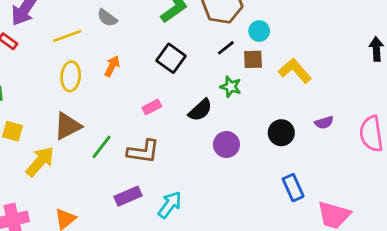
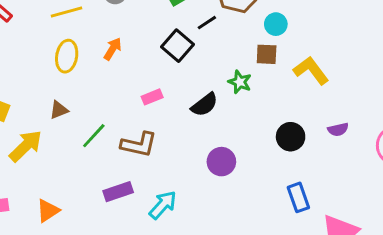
black line: (226, 48) -> (207, 23), moved
brown triangle: (68, 126) -> (59, 110), size x0.6
purple circle: (226, 145) -> (221, 162), moved

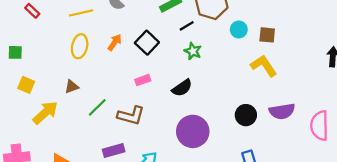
black square: (177, 46) -> (147, 43), moved
brown square: (267, 54) -> (267, 35), moved
green star: (240, 82) -> (193, 51), moved
purple semicircle: (338, 129) -> (282, 111), size x1.6
purple circle: (221, 162) -> (193, 131), size x1.5

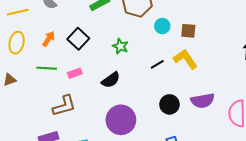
black line: (187, 26) -> (157, 64), moved
green line: (97, 107) -> (47, 68), moved, turned 48
brown L-shape: (131, 116) -> (64, 106), turned -30

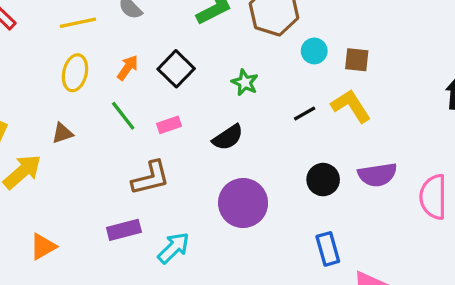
green line: (47, 68) -> (123, 116), turned 48

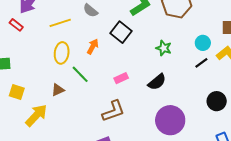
cyan circle: (314, 51) -> (203, 43), moved
black square: (176, 69) -> (121, 32), moved
green line: (123, 116) -> (80, 74), moved

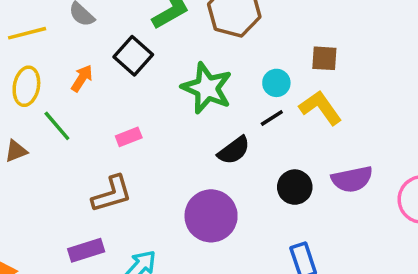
green star: (164, 48) -> (207, 88), size x1.8
black semicircle: (157, 82) -> (234, 150), moved

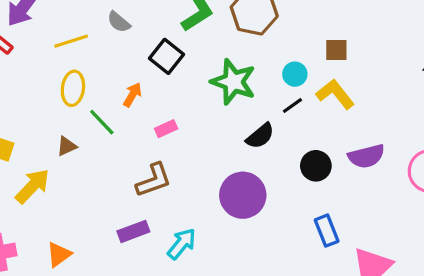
orange arrow: (82, 78) -> (132, 95), moved

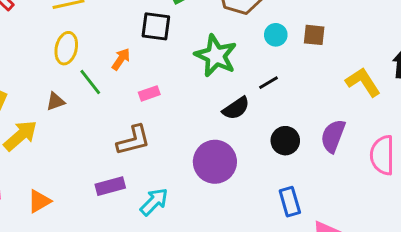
black square: (167, 56) -> (156, 26), turned -36
cyan circle: (295, 74) -> (276, 35), moved
yellow L-shape: (335, 94) -> (363, 82), moved
purple semicircle: (366, 156) -> (333, 136), turned 120

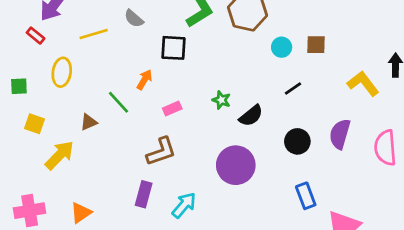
yellow ellipse: (66, 48) -> (62, 72), moved
green star: (216, 56) -> (221, 100), moved, size x0.5
black line: (269, 83) -> (293, 88), moved
purple rectangle: (110, 186) -> (144, 194), turned -55

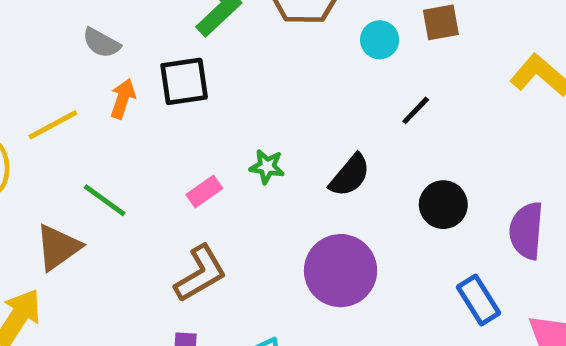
yellow line: (94, 34) -> (53, 125), moved
orange arrow: (144, 80) -> (123, 99), moved
green star: (221, 100) -> (267, 167), moved
brown triangle: (89, 122) -> (58, 247), size x1.5
purple semicircle: (340, 134) -> (526, 231), moved

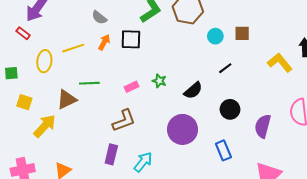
green line: (105, 200) -> (89, 83), turned -48
blue rectangle: (478, 300) -> (223, 150), moved

